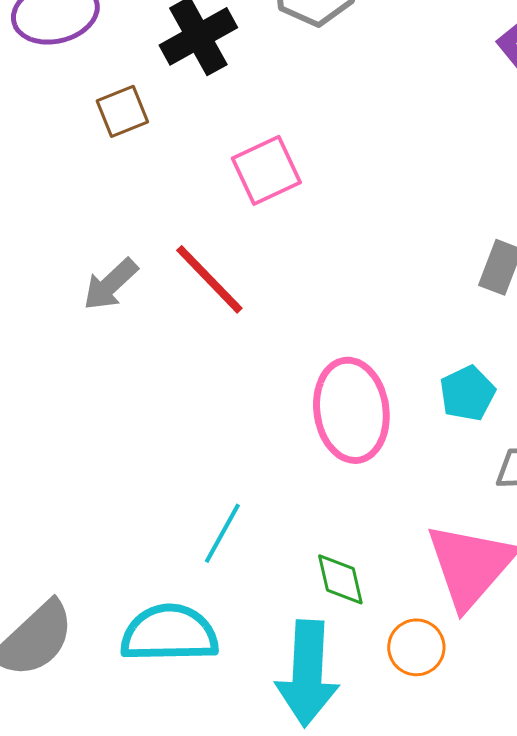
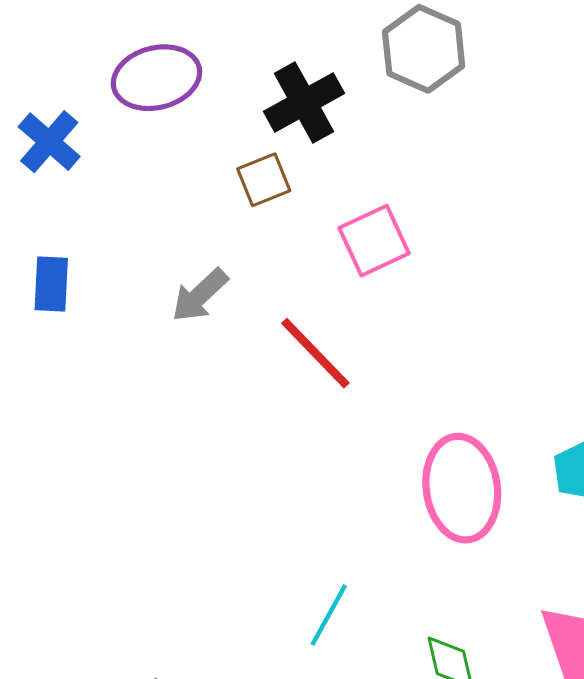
brown square: (122, 111) -> (264, 180), moved
gray arrow: (110, 284) -> (200, 295), moved

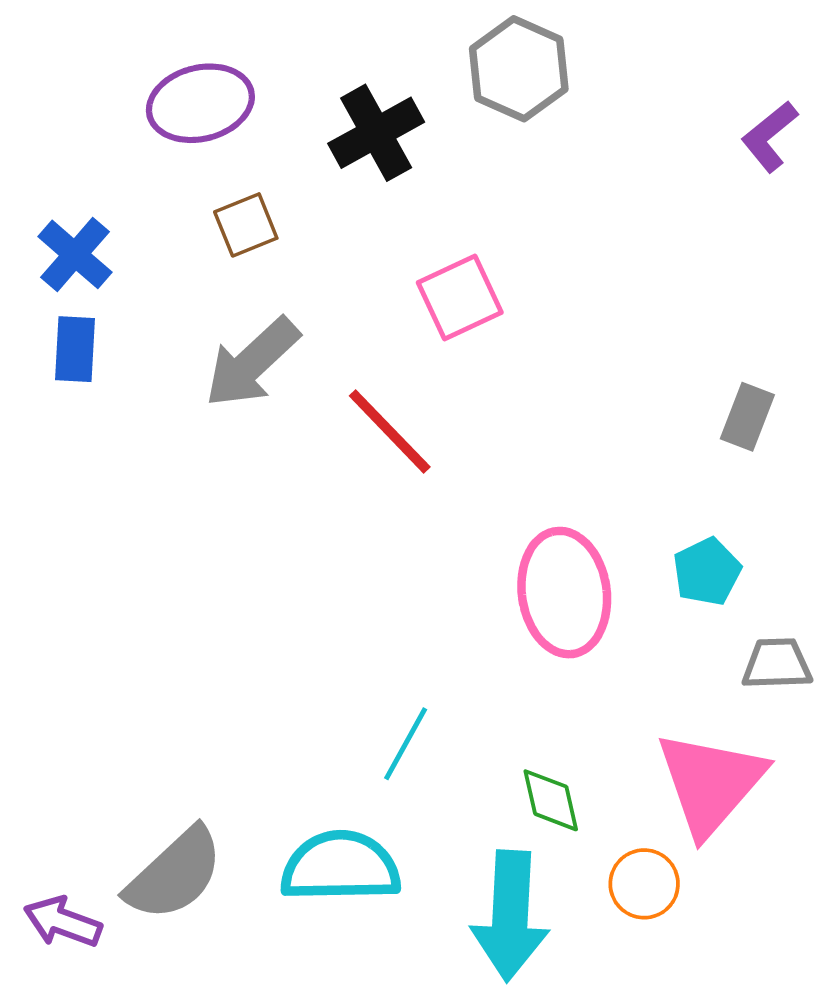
blue cross: (49, 142) -> (75, 254), moved
brown square: (264, 180) -> (246, 225), moved
gray arrow: (200, 295) -> (252, 363), size x1.4

